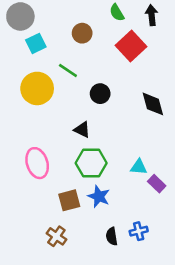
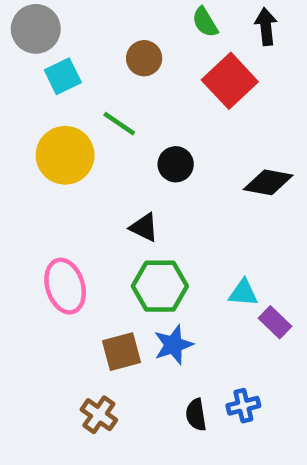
black diamond: (153, 104) -> (268, 182), turned -64
blue star: (99, 196) -> (173, 345), turned 30

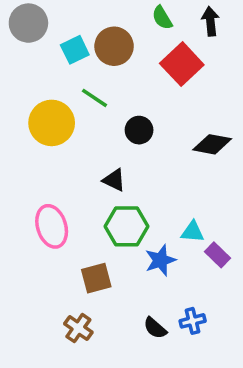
brown circle: (144, 58) -> (114, 46), size x1.4
cyan square: (63, 76) -> (75, 50), moved
blue star: (173, 345) -> (160, 260), moved
black semicircle: (196, 415) -> (155, 328), turned -40

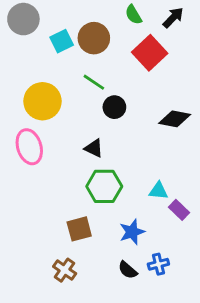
black arrow: (210, 21) -> (173, 18), turned 50
green line: (94, 98) -> (94, 82), moved
pink ellipse: (52, 226) -> (29, 147), moved
blue star: (160, 260) -> (132, 232), moved

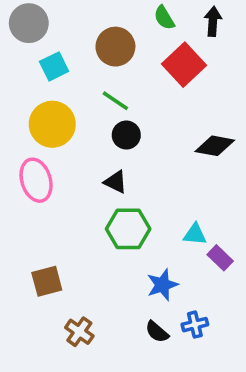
black arrow: (173, 18) -> (213, 21), turned -40
cyan square: (62, 41) -> (54, 66), moved
black circle: (114, 107) -> (126, 135), moved
brown square: (79, 229) -> (47, 281), moved

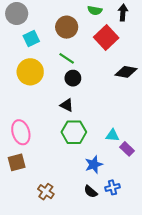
green semicircle: (164, 18) -> (95, 10), turned -48
black diamond: (215, 146) -> (126, 72), moved
pink ellipse: (36, 180) -> (21, 132), moved
brown square: (47, 281) -> (17, 162), moved

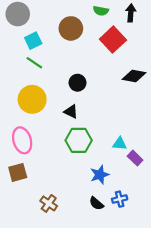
green line: (67, 58) -> (34, 63), moved
yellow circle: (30, 72) -> (32, 99), moved

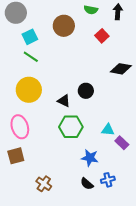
red square: (113, 40) -> (102, 36), size x0.6
black circle: (78, 83) -> (86, 91), moved
blue star: (100, 175) -> (90, 158), turned 30

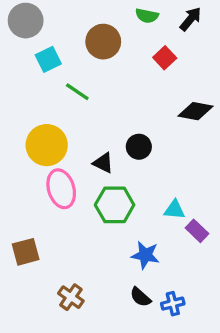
black arrow: (118, 12) -> (191, 19), turned 35
green line: (31, 57) -> (77, 92), moved
pink ellipse: (20, 127) -> (61, 189), moved
blue cross: (108, 180) -> (173, 304), moved

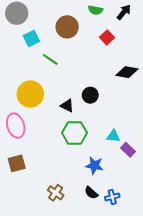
pink ellipse: (61, 189) -> (16, 126), moved
brown cross: (71, 297) -> (56, 193), moved

